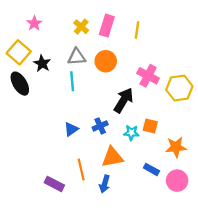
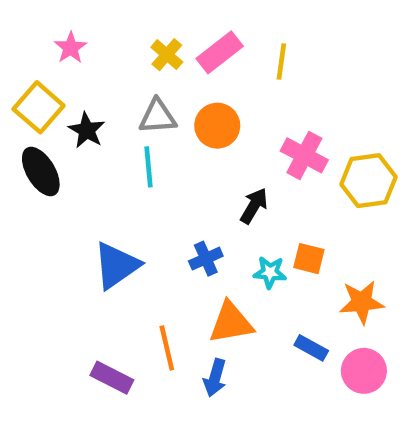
pink rectangle: (107, 26) -> (220, 52), turned 35
black arrow: (124, 100) -> (254, 206), size x0.7
blue triangle: (71, 129) -> (116, 265), moved, size x1.6

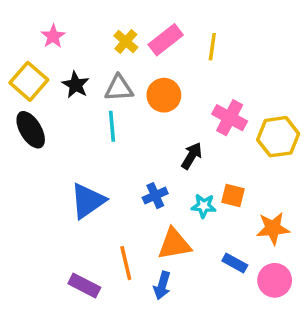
black star: (87, 130) -> (76, 85), moved

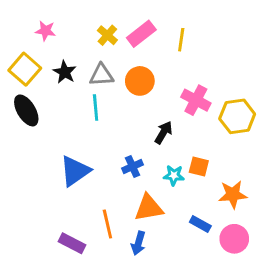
pink star: (53, 36) -> (45, 31), turned -30

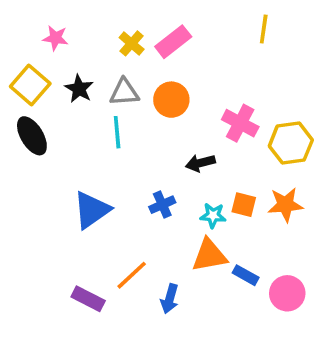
yellow line: (181, 40) -> (264, 29), moved
black arrow: (163, 133) -> (200, 163), turned -135
orange star: (233, 195) -> (285, 205), moved
orange triangle: (149, 208) -> (209, 255), moved
orange line: (107, 224) -> (132, 275), turned 60

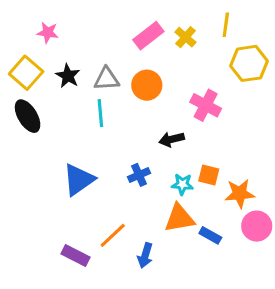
yellow cross: (132, 43) -> (186, 37), moved
yellow hexagon: (291, 143) -> (249, 63), moved
orange star: (285, 205) -> (240, 194), moved
pink circle: (287, 293) -> (257, 226), moved

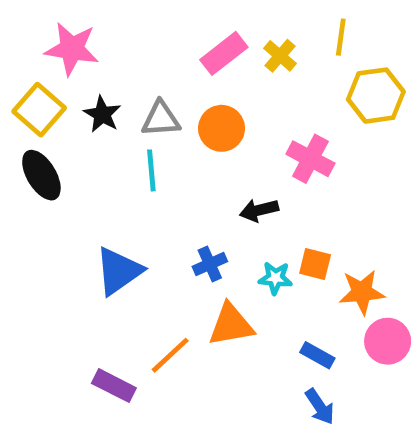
pink star: (48, 32) -> (72, 49), size x1.6
orange triangle: (179, 218) -> (231, 325), moved
blue arrow: (145, 255) -> (320, 407), moved, turned -50

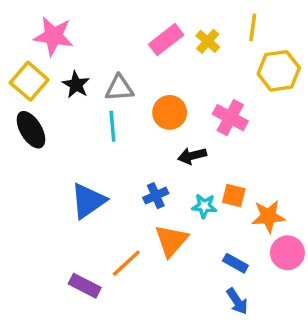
orange circle: (222, 128) -> (170, 112), moved
orange triangle: (231, 325) -> (171, 241), turned -39

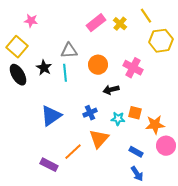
yellow line: (253, 27) -> (146, 16), turned -42
pink star: (53, 36) -> (31, 21), size x0.6
black star: (76, 85) -> (44, 68), moved

